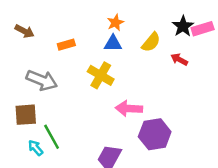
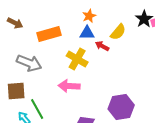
orange rectangle: (66, 45) -> (49, 34), size x1.6
red arrow: (179, 59) -> (102, 46), moved
pink arrow: (129, 109) -> (69, 86), moved

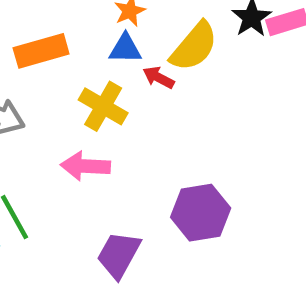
yellow semicircle: (118, 32) -> (194, 46), size x1.4

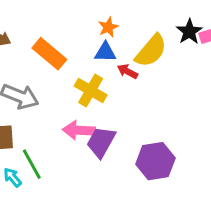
orange rectangle: (41, 51) -> (49, 54), turned 56
purple trapezoid: (119, 255) -> (101, 142), moved

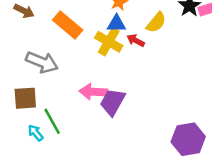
yellow semicircle: (151, 51) -> (156, 22), size x0.7
yellow cross: (91, 90) -> (109, 42), moved
purple hexagon: (155, 161) -> (188, 139), moved

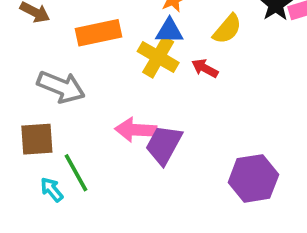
orange rectangle: (68, 25) -> (98, 33), turned -52
red arrow: (136, 40) -> (205, 68), moved
purple hexagon: (188, 139) -> (253, 178), moved

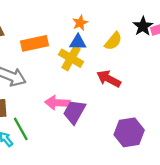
red arrow: (205, 68) -> (109, 79), moved, size x1.5

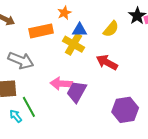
orange star: (80, 23) -> (64, 13), moved

